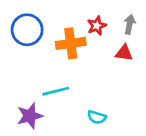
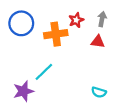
cyan line: (56, 91) -> (44, 72), turned -30
cyan semicircle: (97, 117) -> (99, 92), moved

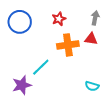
red star: (76, 20) -> (59, 19), moved
orange cross: (56, 34) -> (68, 45), moved

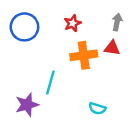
cyan line: (41, 67) -> (50, 82), turned -30
cyan semicircle: (92, 86) -> (97, 108), moved

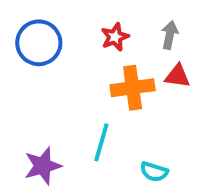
gray arrow: (117, 22) -> (170, 35), moved
cyan line: (50, 82) -> (101, 142), moved

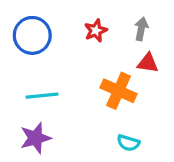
orange cross: (133, 88) -> (119, 91), moved, turned 32
cyan line: (101, 142) -> (42, 96), moved, turned 68

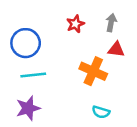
blue circle: (32, 35) -> (26, 43), moved

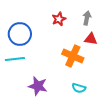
cyan line: (33, 75) -> (15, 59), moved
purple star: (28, 108) -> (38, 86), moved, turned 30

